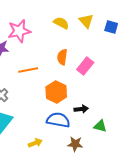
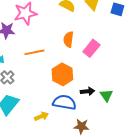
green triangle: (100, 126) -> (106, 95), moved, turned 40
yellow arrow: (35, 143) -> (41, 116), moved

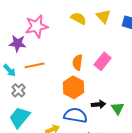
orange semicircle: (68, 39) -> (78, 62), moved
orange line: (34, 52) -> (35, 65), moved

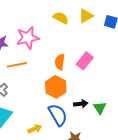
yellow triangle: (104, 16) -> (86, 16), turned 42
pink star: (37, 26) -> (28, 38), moved
blue semicircle: (76, 115) -> (58, 115), turned 50

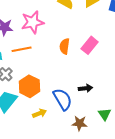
orange hexagon: (56, 87) -> (30, 86), moved
green triangle: (100, 108) -> (105, 114), moved

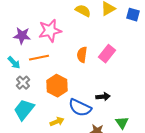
orange hexagon: (30, 86) -> (57, 86), moved
blue semicircle: (63, 99) -> (80, 108), turned 145

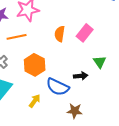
yellow arrow: (57, 122) -> (35, 101), turned -32
green triangle: (122, 123) -> (100, 62), moved

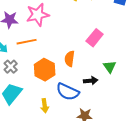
orange semicircle: (60, 34) -> (70, 59), moved
yellow arrow: (35, 101) -> (45, 106), turned 136

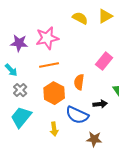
orange line: (27, 42) -> (49, 65), moved

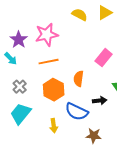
purple star: (19, 43) -> (19, 40), turned 30
cyan arrow: (11, 70) -> (11, 59), moved

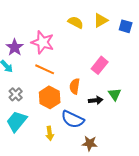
pink star: (47, 35) -> (43, 42), turned 30
orange line: (49, 62) -> (45, 69), turned 36
black arrow: (100, 101) -> (96, 100), moved

